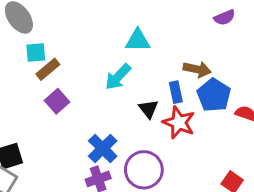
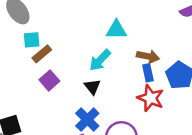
brown arrow: (197, 69) -> (148, 56), moved
black triangle: (148, 109) -> (92, 87), moved

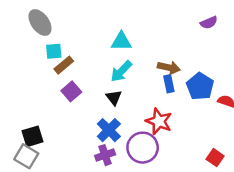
cyan triangle: (116, 30) -> (121, 41), moved
red star: (150, 98) -> (159, 121), moved

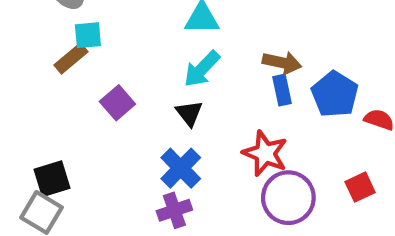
brown rectangle: (64, 65) -> (71, 58), moved
purple circle: (143, 148) -> (288, 198), moved
red square: (215, 158) -> (360, 187), moved, turned 30

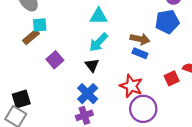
blue rectangle: (282, 90) -> (140, 53), turned -56
blue pentagon: (335, 94) -> (167, 22), moved, turned 30
red square: (360, 187) -> (172, 78), moved

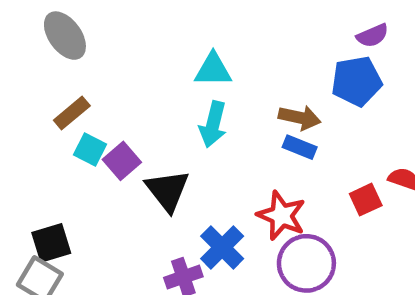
cyan square: (40, 25) -> (90, 149), moved, turned 32
cyan arrow: (99, 42) -> (213, 124), turned -30
black triangle: (92, 65) -> (167, 190), moved, size x1.5
blue cross: (88, 94) -> (222, 247), moved

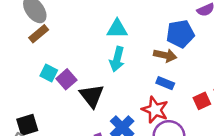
blue pentagon: (357, 81) -> (180, 34), moved
brown rectangle: (72, 113) -> (39, 34), moved
blue rectangle: (300, 147) -> (165, 83), moved

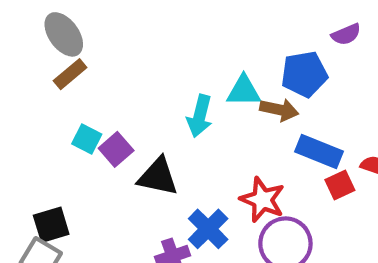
cyan triangle: (117, 29) -> (244, 91), moved
blue rectangle: (165, 83) -> (319, 152), moved, size x1.5
black triangle: (92, 96) -> (158, 177), turned -40

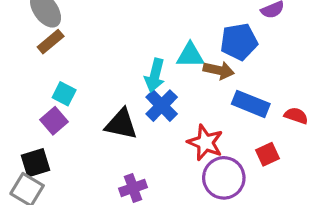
purple square: (116, 149) -> (54, 121), moved
red square: (340, 185) -> (268, 154), moved
blue cross: (208, 229) -> (162, 106), moved

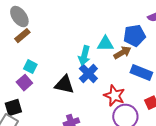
brown arrow: (219, 70) -> (122, 53), turned -42

